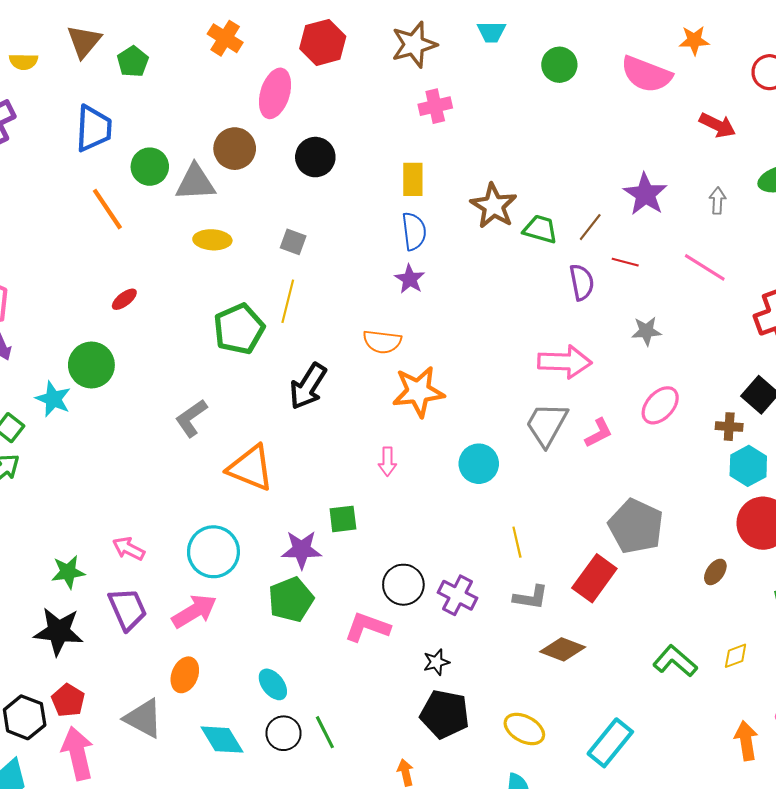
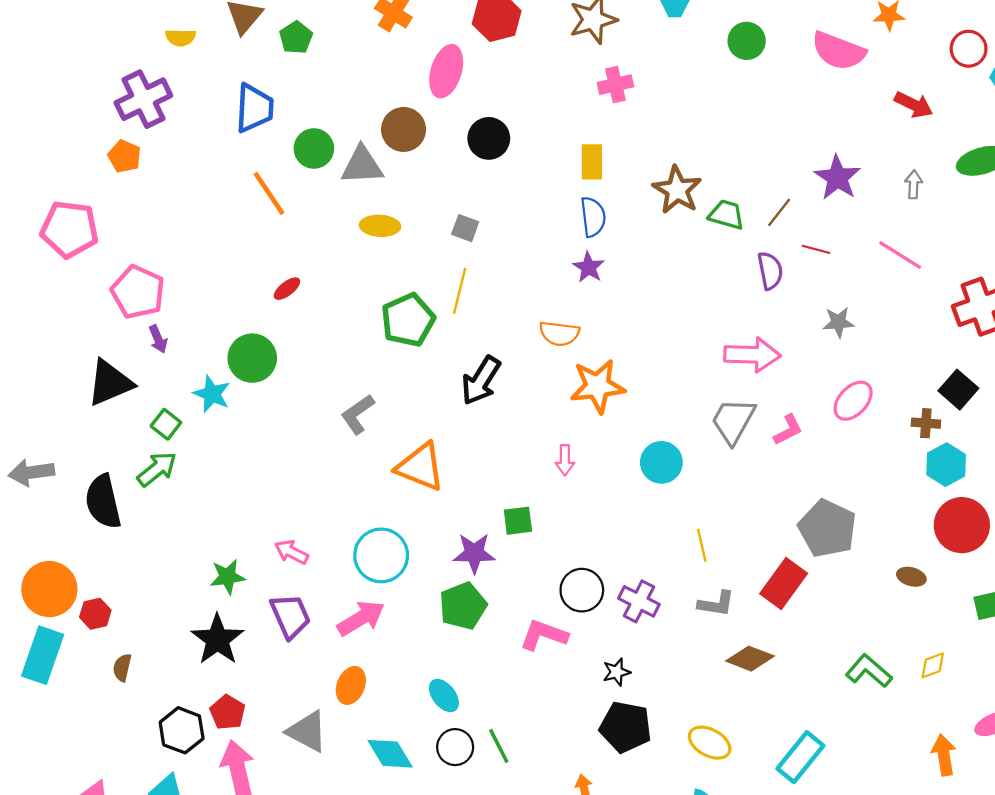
brown ellipse: (715, 572) -> (911, 577), turned 70
black star: (59, 631) -> (217, 639), turned 30

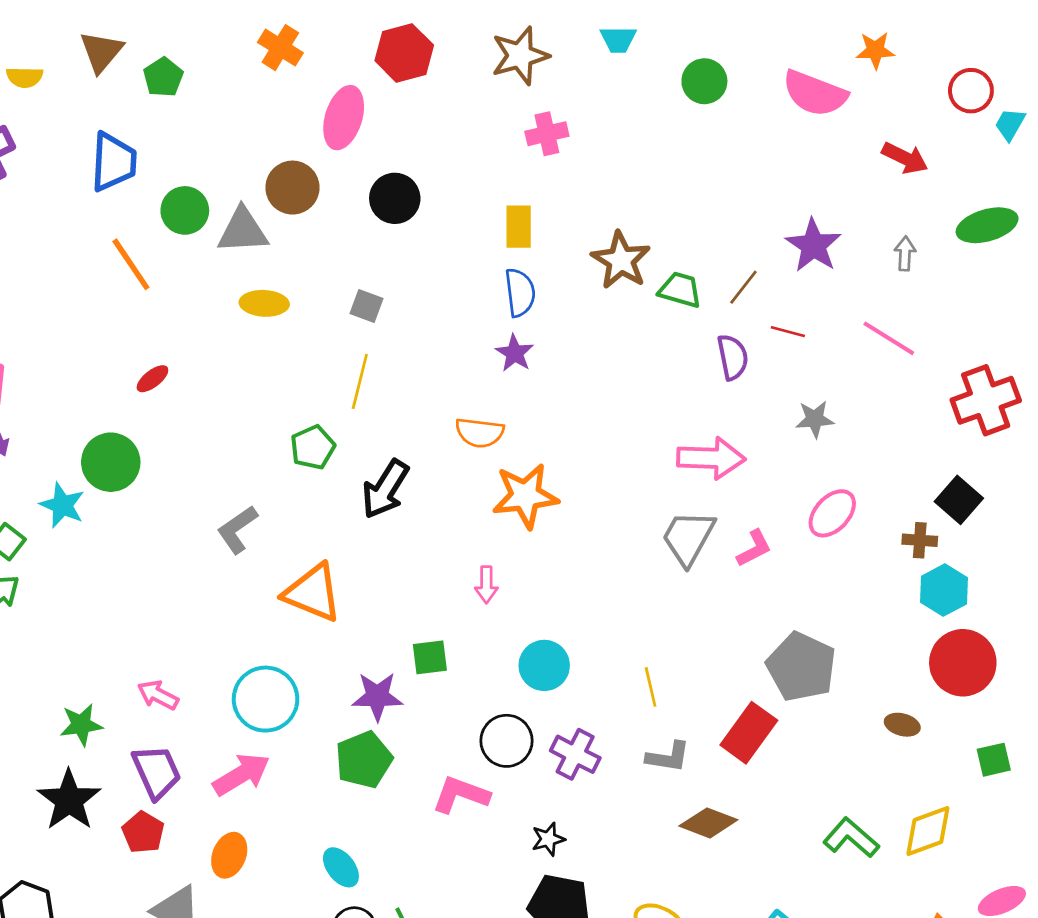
green pentagon: (408, 320) -> (313, 447), moved, size x0.7
cyan circle: (661, 462) -> (544, 665), moved
yellow diamond: (933, 665) -> (928, 831), size x1.6
red pentagon: (228, 712) -> (143, 832), moved

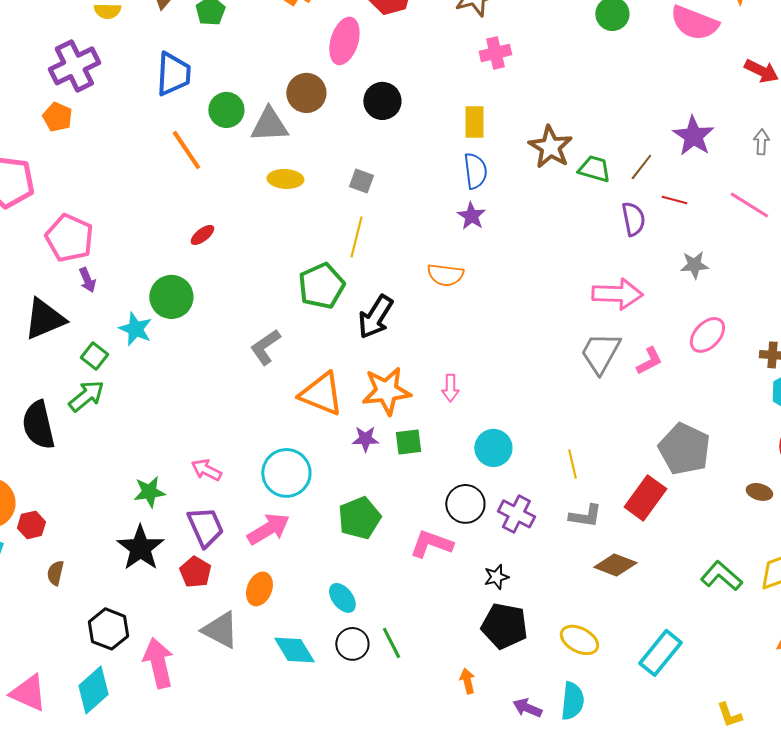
green pentagon: (313, 447) -> (321, 286), size x1.4
orange star: (525, 496) -> (386, 391), moved
purple star: (377, 696) -> (365, 439), moved, size x0.7

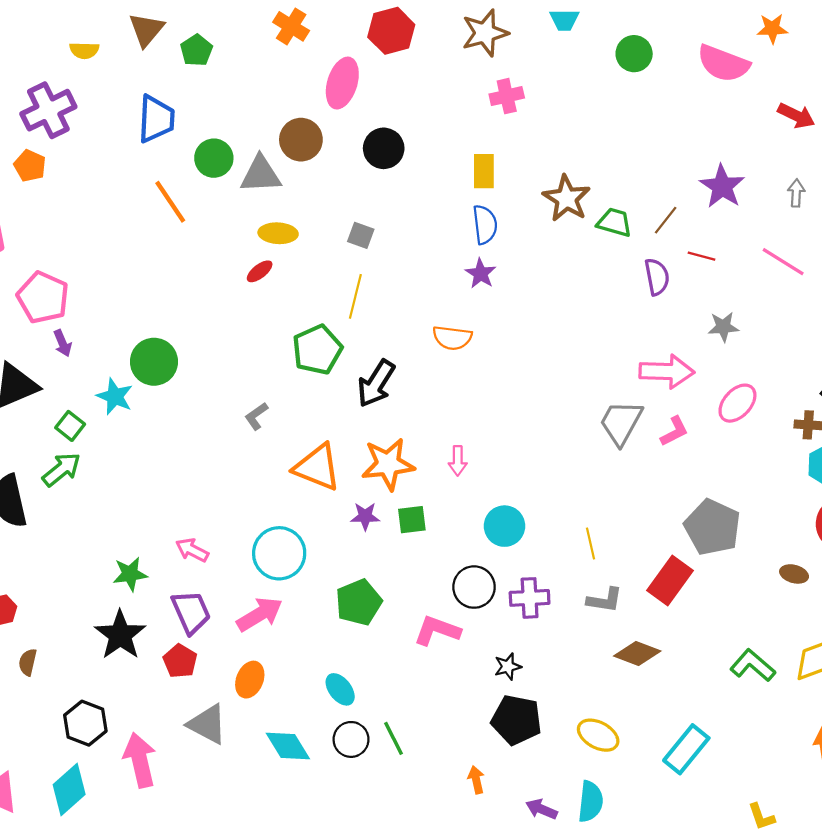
red ellipse: (202, 235) -> (260, 271), moved
pink arrow: (617, 294) -> (667, 372), moved
gray L-shape: (265, 347) -> (256, 416), size x0.7
purple cross: (516, 514) -> (530, 598), turned -30

